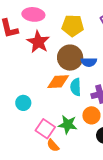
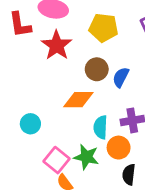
brown circle: (70, 58) -> (97, 69), size x0.7
blue semicircle: (89, 62) -> (121, 77), turned 112
cyan semicircle: (76, 87) -> (101, 127), moved

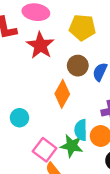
orange diamond: (78, 100) -> (62, 94), turned -60
cyan semicircle: (101, 127) -> (81, 130), moved

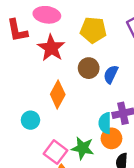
orange diamond: (62, 94) -> (58, 94), moved
cyan semicircle: (81, 130) -> (105, 123), moved

